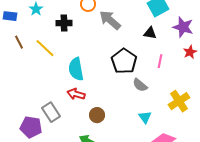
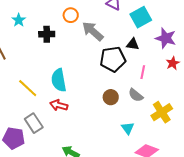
yellow line: (45, 48) -> (28, 88), moved
black pentagon: (124, 61) -> (113, 59), moved, turned 30
gray semicircle: (140, 85) -> (136, 95), moved
brown circle: (97, 115) -> (111, 97), moved

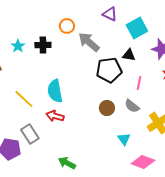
cyan star: (19, 20) -> (18, 46), moved

